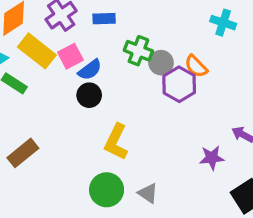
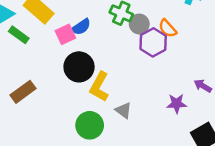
pink square: (70, 56) -> (65, 34), moved
black circle: (89, 95) -> (79, 67), moved, size x1.5
gray triangle: (148, 193) -> (124, 110), moved

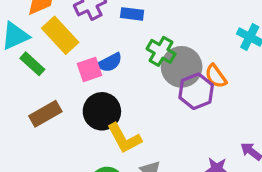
gray circle: (139, 24) -> (182, 67), size x1.6
yellow L-shape: (99, 87) -> (124, 138), turned -64
brown rectangle: (23, 92) -> (45, 114), moved

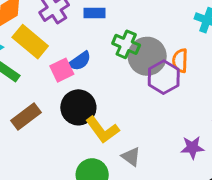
orange semicircle: (216, 76) -> (180, 61), turned 45

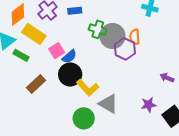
blue semicircle: (80, 61) -> (69, 56), moved
purple star: (192, 147) -> (149, 105), moved
gray triangle: (131, 157) -> (108, 104), size x1.5

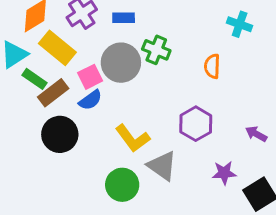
gray circle: (112, 36) -> (121, 63), moved
purple hexagon: (125, 49) -> (196, 124), moved
blue semicircle: (69, 56) -> (90, 100), moved
black circle: (70, 74) -> (60, 134), moved
brown rectangle: (36, 84) -> (53, 93), moved

